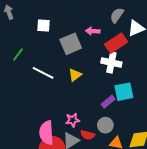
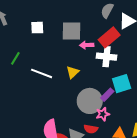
pink arrow: (93, 31) -> (87, 45), moved
gray square: (71, 44) -> (72, 31), moved, turned 30
pink star: (73, 120) -> (103, 114), moved
gray circle: (105, 125) -> (90, 101), moved, size x1.6

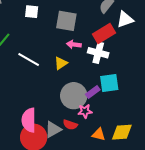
pink arrow: (87, 45) -> (74, 44), moved

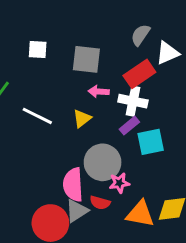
purple rectangle: (93, 92) -> (129, 126), moved
pink semicircle: (29, 120) -> (73, 185), moved
orange triangle: (99, 134) -> (140, 214), size x1.5

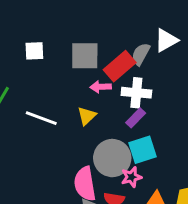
gray semicircle: (140, 35) -> (141, 54), moved
red rectangle: (139, 74) -> (120, 66), moved
cyan square: (151, 142) -> (143, 150), moved

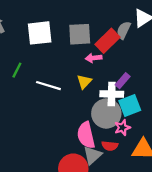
white square: (34, 51) -> (40, 33), size x1.6
white cross: (136, 93) -> (112, 94), moved

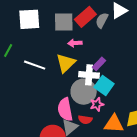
red rectangle: (108, 41) -> (85, 17), moved
yellow triangle: (84, 82) -> (66, 63), size x1.5
cyan square: (130, 105) -> (104, 86), turned -36

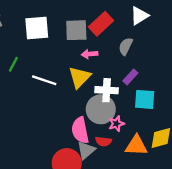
gray semicircle: (102, 20) -> (126, 46), moved
purple rectangle: (99, 64) -> (130, 77), moved
cyan square: (104, 86) -> (145, 99), moved, turned -30

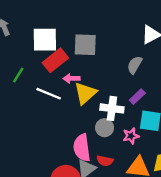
red rectangle: (101, 24) -> (55, 60), moved
pink arrow: (90, 54) -> (72, 78), moved
gray circle: (101, 109) -> (105, 128), size x0.6
pink star: (116, 124) -> (131, 136), moved

